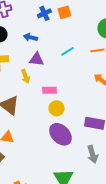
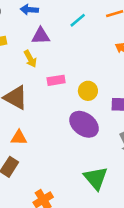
pink rectangle: (49, 90) -> (56, 80), moved
yellow circle: (56, 108) -> (88, 91), moved

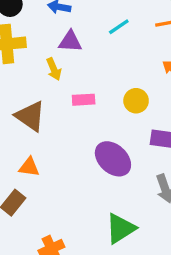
yellow circle: (88, 91) -> (136, 101), moved
green triangle: (96, 178) -> (121, 228), turned 32

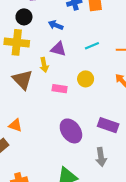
yellow circle: (136, 101) -> (86, 79), moved
brown triangle: (30, 116) -> (23, 80), moved

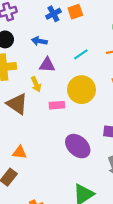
yellow circle: (86, 79) -> (81, 90), size x1.6

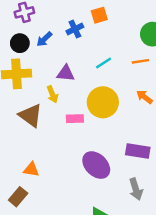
blue cross: (53, 14) -> (75, 29), moved
blue arrow: (39, 41) -> (44, 39), moved, turned -56

